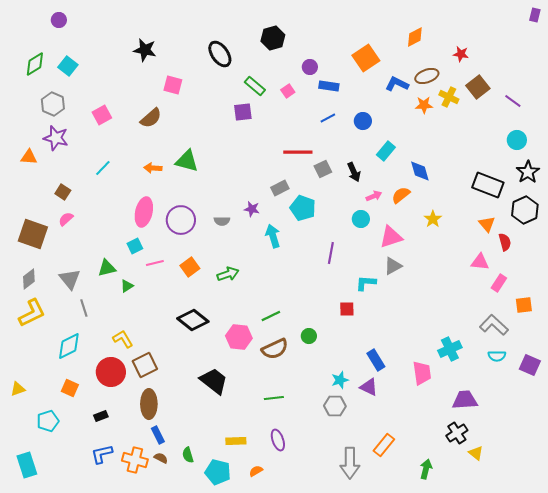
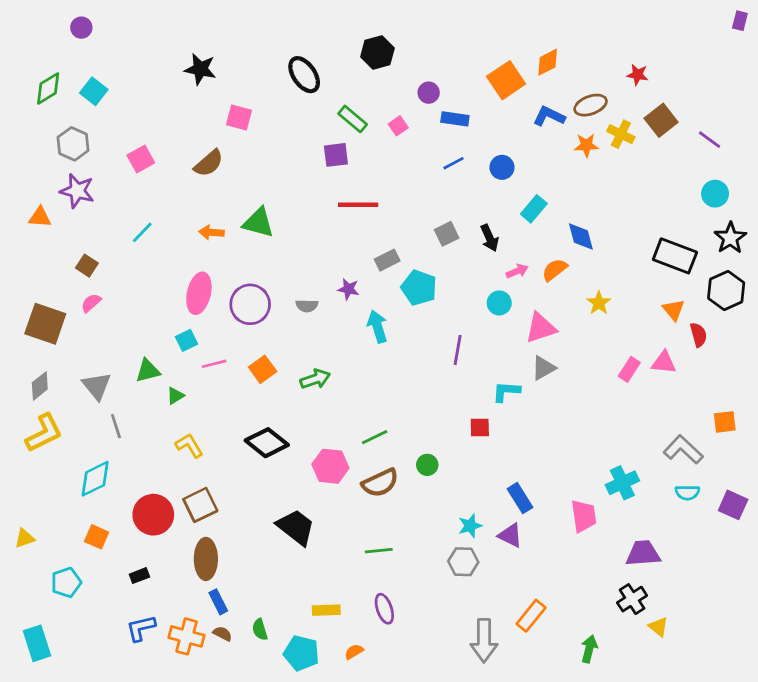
orange diamond: (415, 37) -> (548, 62), moved
red line: (298, 152) -> (358, 205), moved
pink rectangle: (499, 283) -> (629, 369), moved
yellow L-shape: (123, 339) -> (189, 445), moved

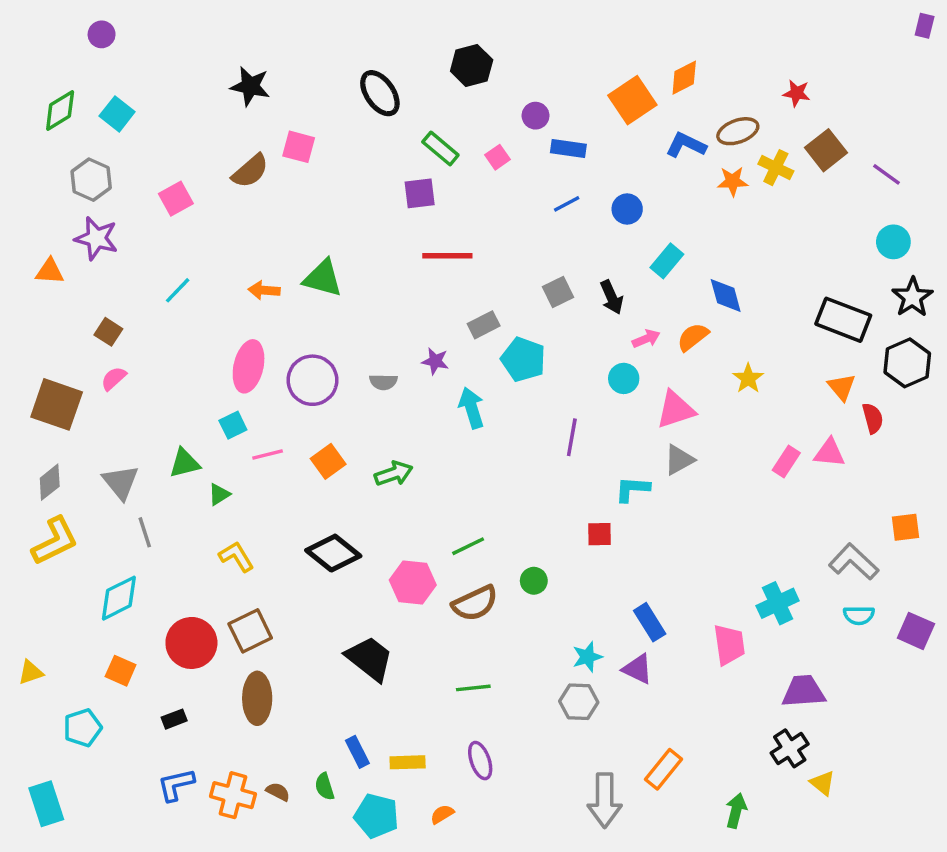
brown semicircle: (209, 163) -> (250, 171), moved
blue rectangle: (218, 602) -> (357, 752), moved

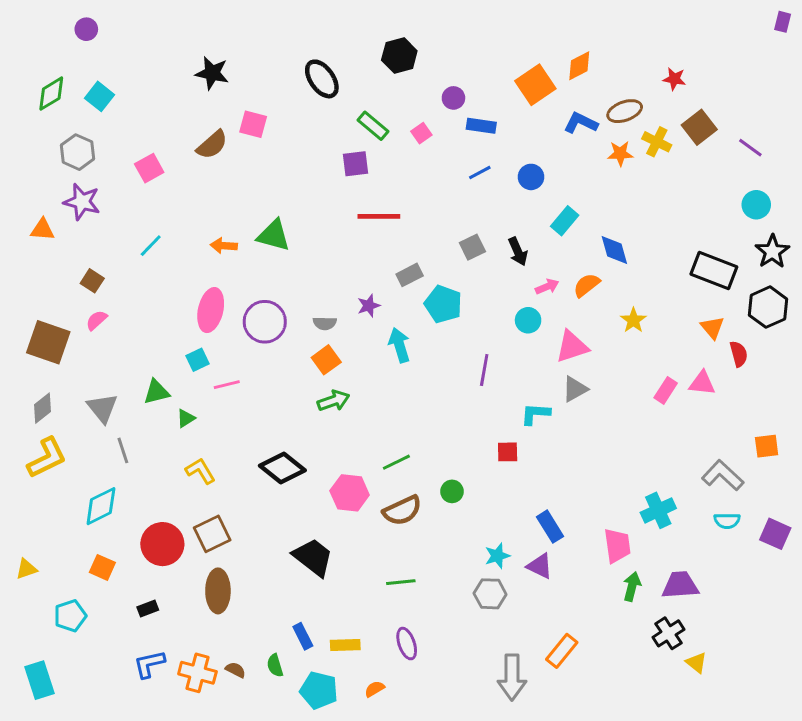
purple star: (435, 361) -> (369, 306), turned -30
orange square: (328, 461) -> (326, 360), moved
green arrow: (736, 811) -> (632, 587), moved

